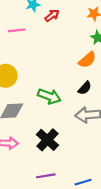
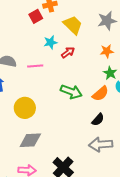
green arrow: (49, 96) -> (71, 92), moved

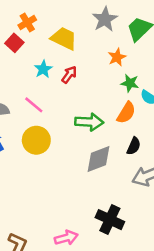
pink line: (35, 66) -> (34, 105), turned 63
yellow circle: (25, 108) -> (36, 140), moved
gray diamond: (30, 140) -> (99, 159), moved

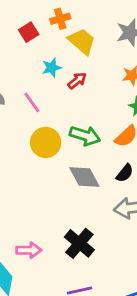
orange cross: (27, 23) -> (60, 19), moved
yellow circle: (36, 140) -> (46, 142), moved
gray diamond: (99, 159) -> (84, 177), turned 68

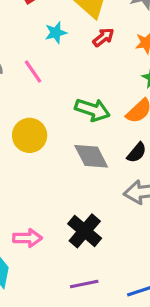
red arrow: (77, 81) -> (103, 37), moved
yellow circle: (46, 142) -> (30, 135), moved

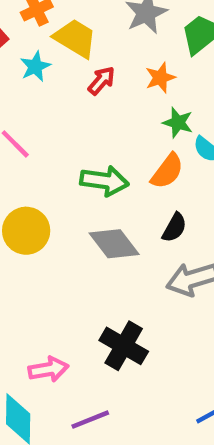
cyan star: (56, 33) -> (35, 67), moved
purple line: (84, 284) -> (90, 420), moved

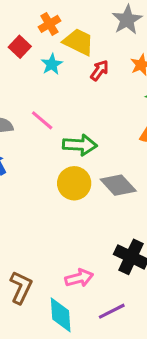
green arrow: (104, 181) -> (80, 145), moved
yellow circle: (26, 231) -> (74, 183), moved

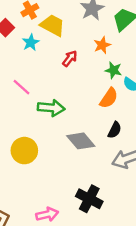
red arrow: (100, 70) -> (70, 58), moved
yellow circle: (74, 183) -> (24, 151), moved

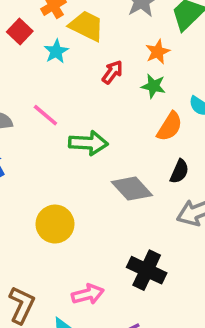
green star: (113, 70) -> (153, 86), moved
yellow circle: (24, 151) -> (55, 224), moved

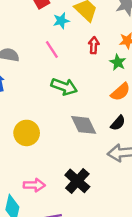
red arrow: (112, 72) -> (94, 45), turned -49
pink line: (45, 115) -> (52, 50), moved

